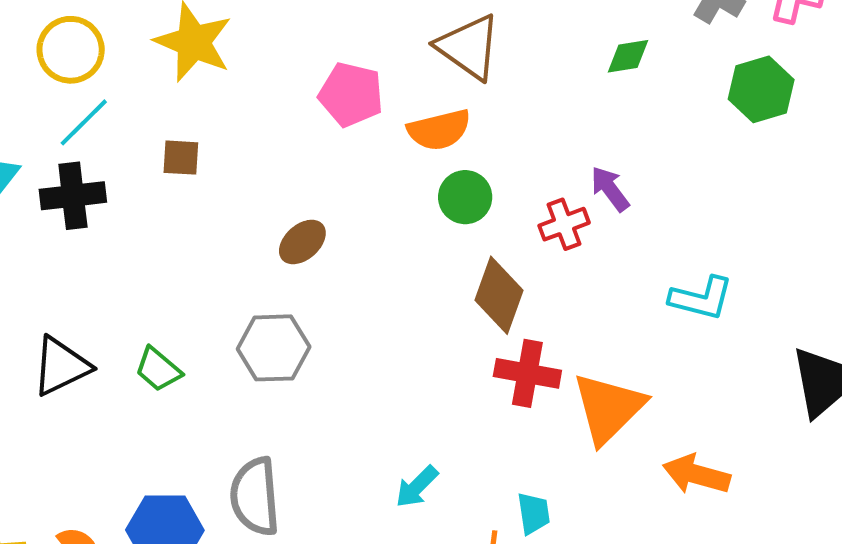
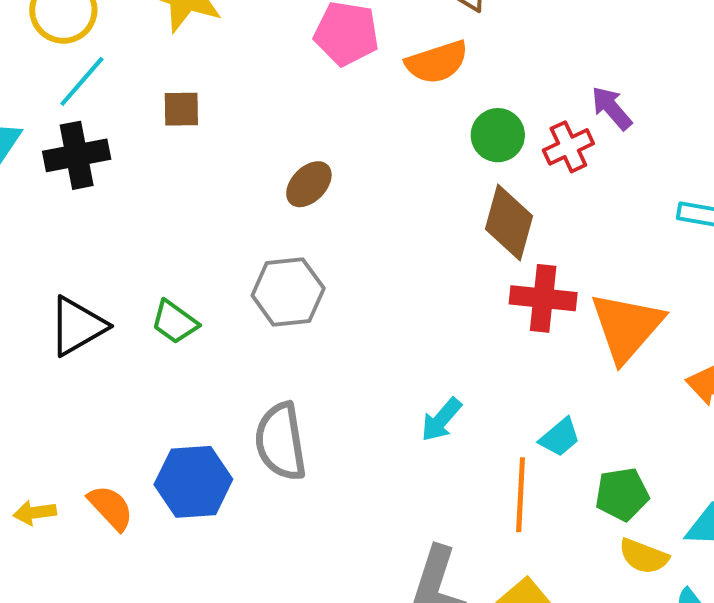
green circle: (465, 197) -> (498, 135), moved
cyan trapezoid: (534, 513) -> (560, 437), turned 63

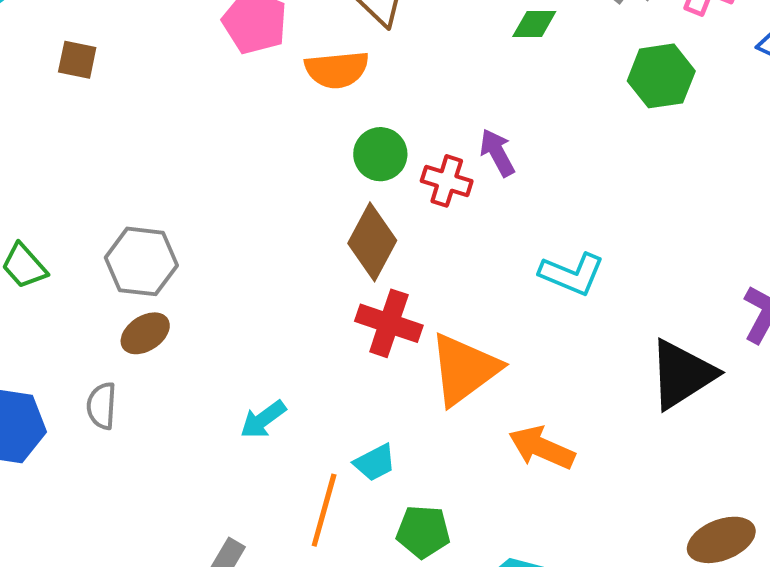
red cross: (568, 147) -> (447, 181), turned 30
brown ellipse: (309, 184) -> (145, 333), moved
gray semicircle: (281, 442) -> (102, 406), size x0.6

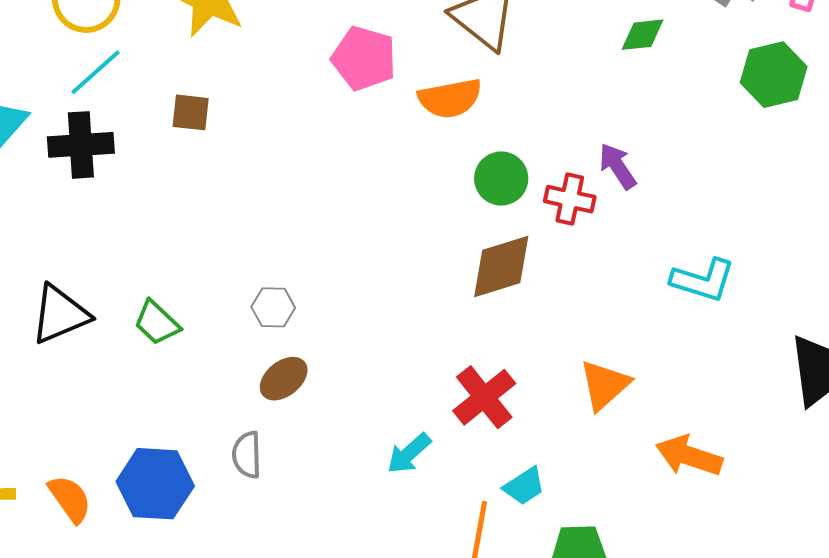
brown diamond: (372, 242) -> (501, 267), turned 50
gray hexagon: (141, 261) -> (273, 307), size x0.6
red cross: (389, 323) -> (484, 397), moved, turned 38
orange triangle: (464, 369) -> (605, 385), size x0.7

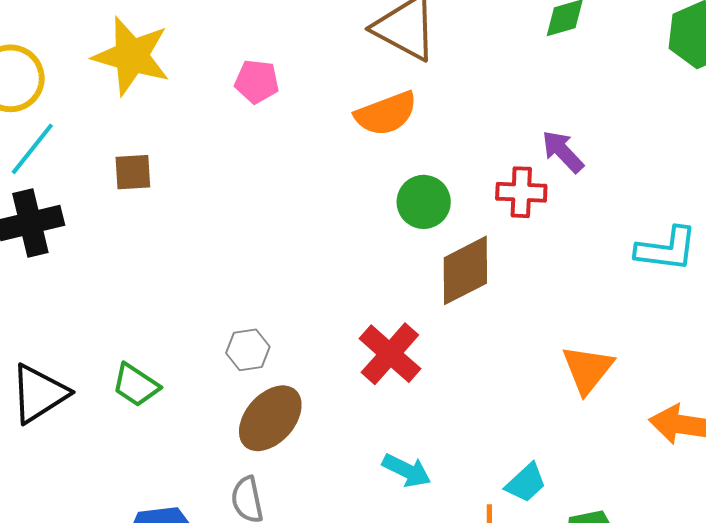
pink pentagon: (364, 58) -> (257, 82), moved, size x0.7
green circle: (501, 179) -> (424, 202), moved
brown ellipse: (284, 379) -> (270, 418), size x1.4
red cross: (484, 397) -> (390, 354), moved
cyan arrow: (409, 453) -> (407, 470), turned -102

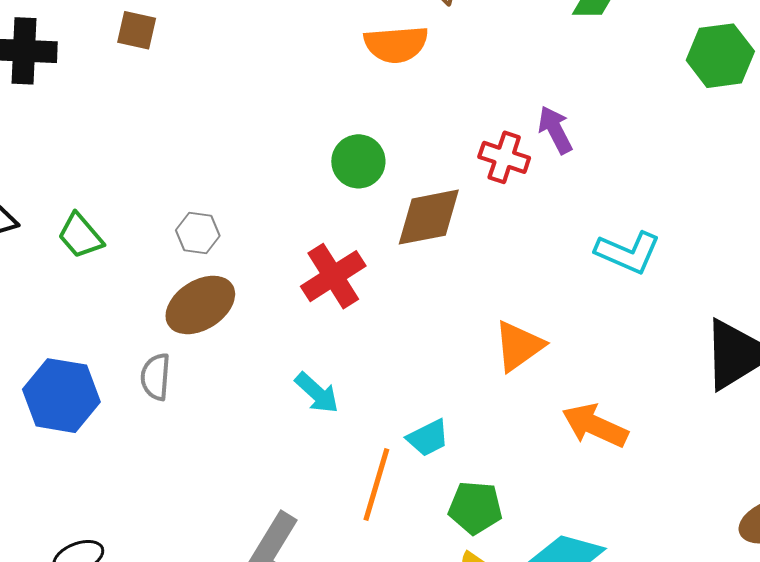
green circle: (424, 202) -> (358, 161), moved

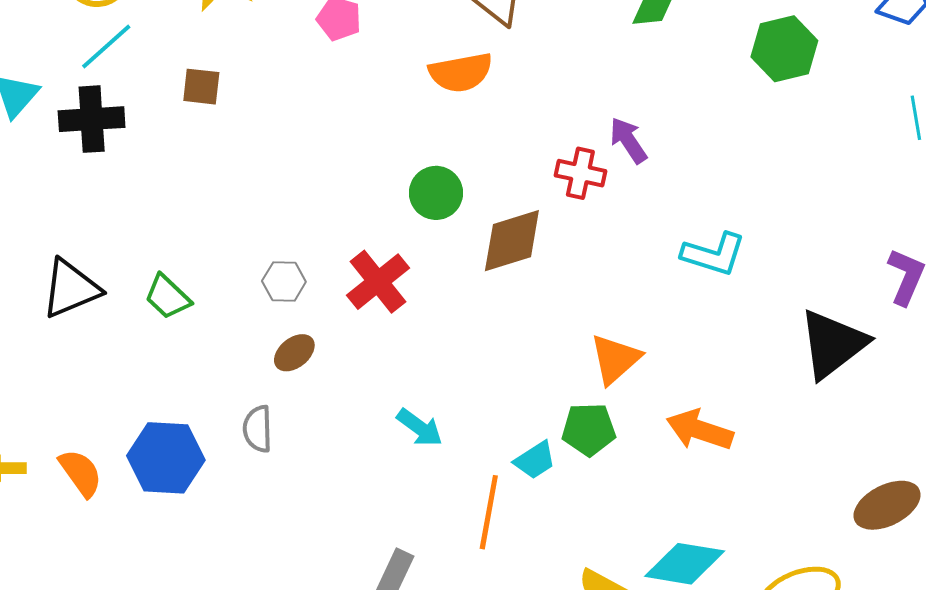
red cross: (333, 276) -> (378, 282), moved
brown ellipse: (200, 305) -> (294, 353), size x0.6
green pentagon: (475, 508) -> (589, 429), moved

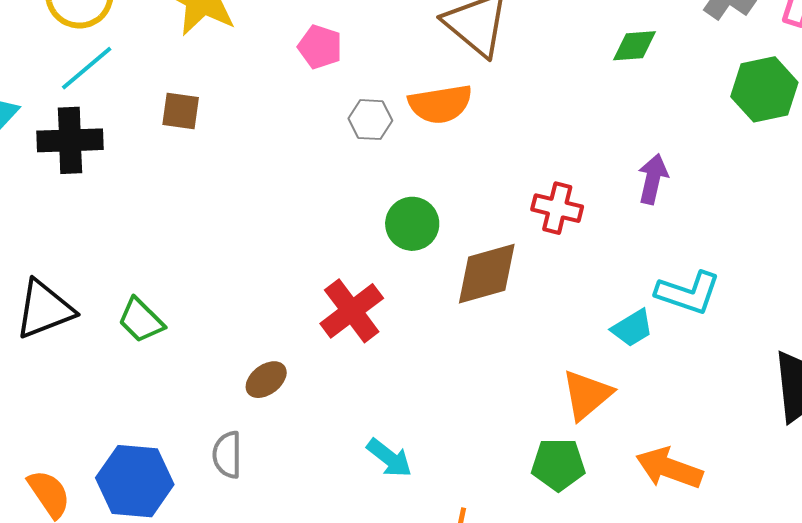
purple arrow: (628, 140) -> (653, 179), moved, turned 45
gray hexagon: (284, 281) -> (370, 120), moved
cyan trapezoid: (535, 460) -> (632, 328), moved

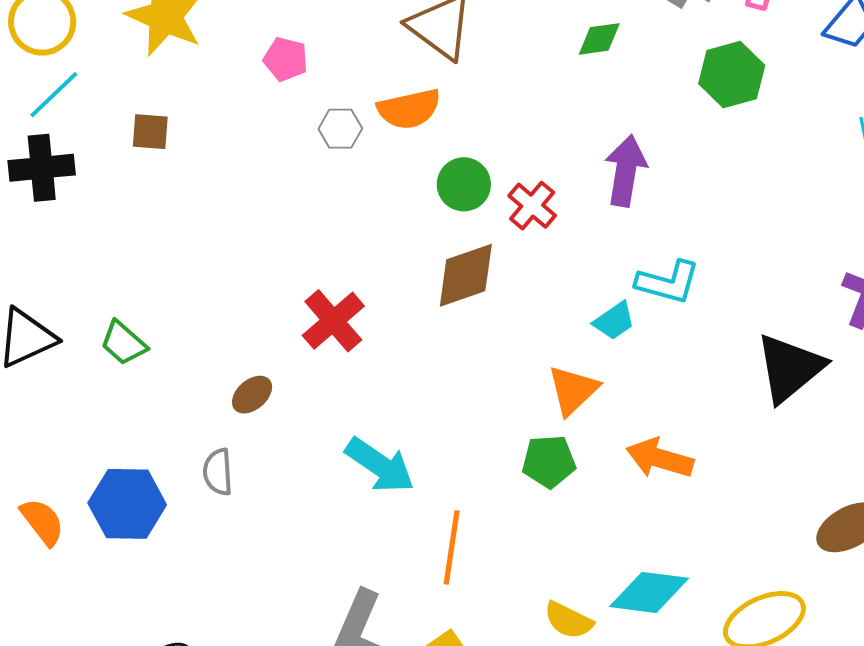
purple arrow: (653, 179) -> (626, 171), size x1.4
red cross: (557, 208) -> (532, 206), turned 30
green circle: (412, 224) -> (464, 184), moved
cyan arrow: (389, 458) -> (380, 465), size x1.5

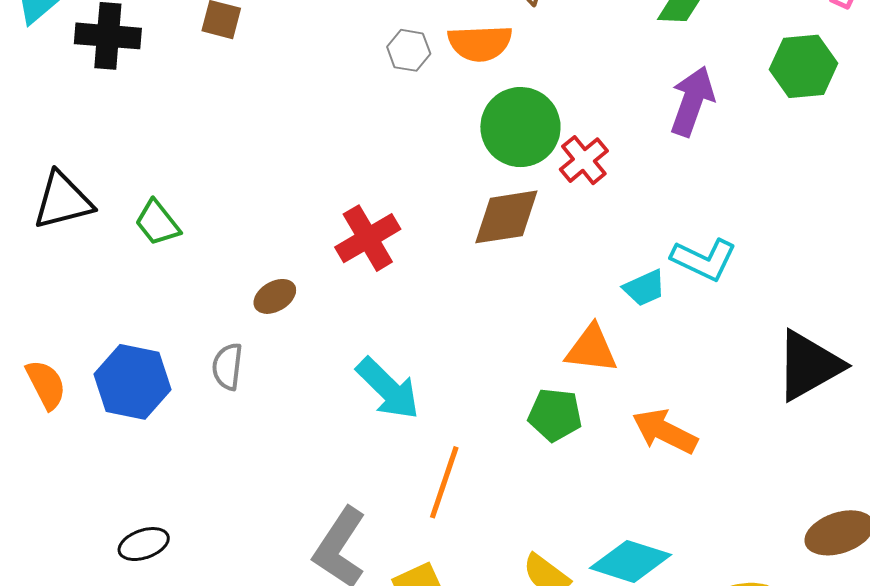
purple arrow: (626, 171) -> (692, 101), moved
green circle: (464, 184) -> (520, 127), size x1.5
orange triangle: (573, 390) -> (591, 349), turned 40

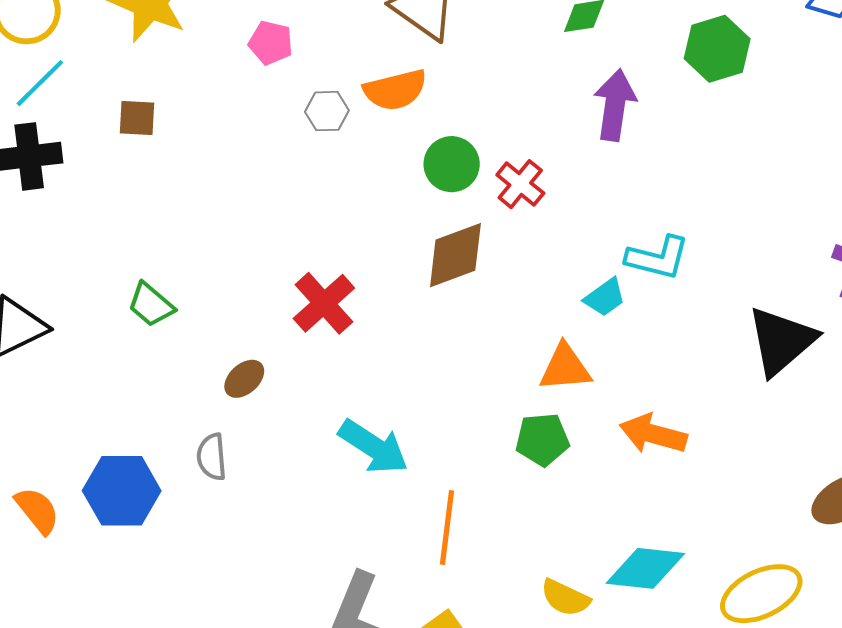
green circle: (520, 127) -> (452, 164), size x0.7
green trapezoid: (157, 223) -> (151, 305), moved

